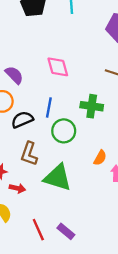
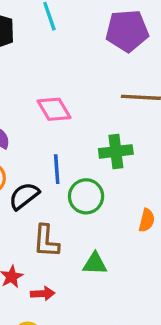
green triangle: (58, 178) -> (95, 264), size x0.6

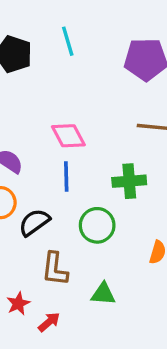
blue line: (57, 169) -> (66, 177), moved
red arrow: (43, 294) -> (49, 322), turned -40

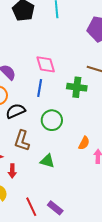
green cross: (129, 181) -> (77, 87), moved
red arrow: (49, 322) -> (12, 171), turned 120

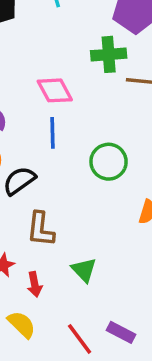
green cross: (77, 87) -> (109, 54), moved
green circle: (52, 120) -> (109, 162), moved
green triangle: (47, 161) -> (84, 270), moved, turned 42

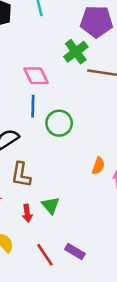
green cross: (109, 54) -> (76, 52), turned -35
green circle: (109, 162) -> (59, 123), moved
red arrow: (35, 284) -> (27, 213), moved

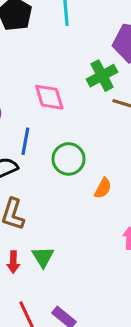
blue line: (33, 106) -> (25, 141), moved
orange semicircle: (98, 166) -> (103, 188), moved

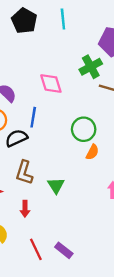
green circle: (69, 159) -> (84, 129), moved
green triangle: (43, 257) -> (56, 185), moved

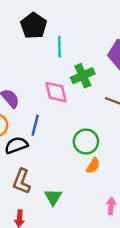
cyan line: (63, 19) -> (59, 47), moved
green cross: (91, 67) -> (83, 76), moved

